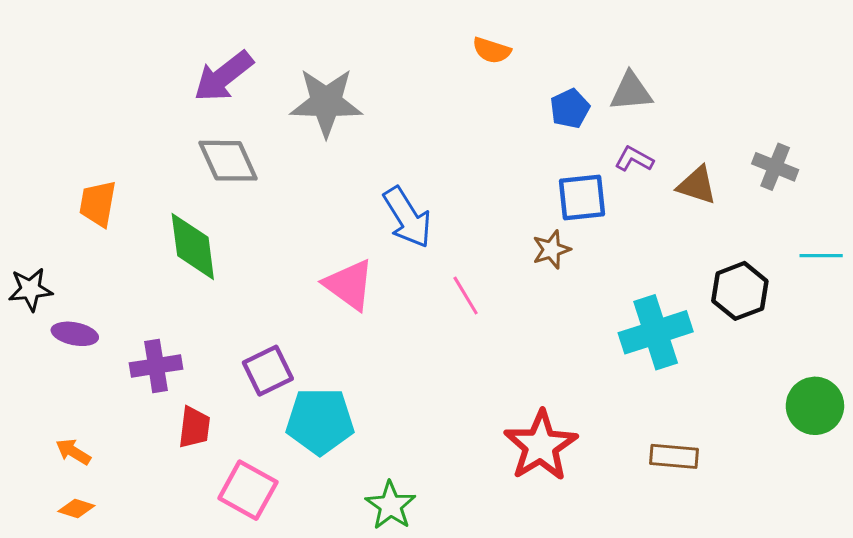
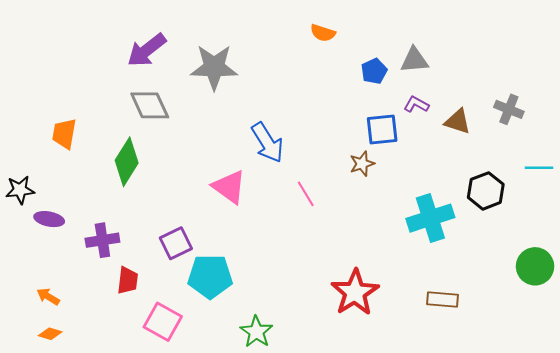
green diamond: (193, 246) -> (127, 162), turned 39

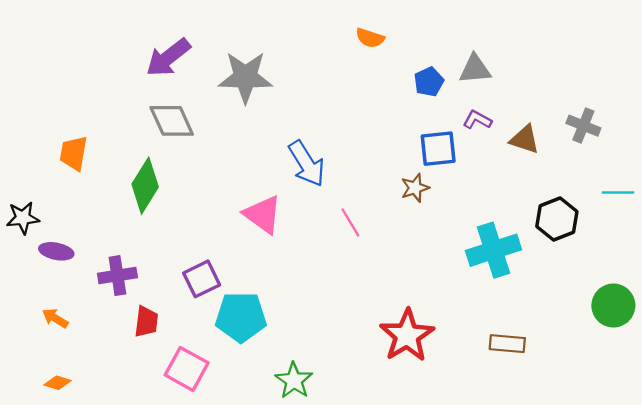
orange arrow: (48, 297) -> (55, 318), moved

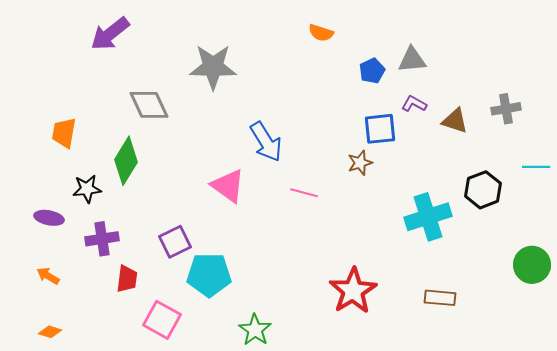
purple arrow: (168, 58) -> (110, 34), moved
gray cross: (583, 126) -> (506, 109), turned -32
black star: (23, 218) -> (87, 189), moved
pink line: (350, 222) -> (304, 193), turned -44

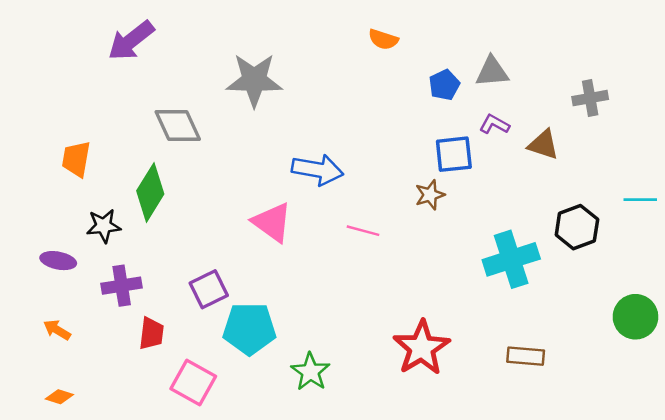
gray cross: (506, 109) -> (590, 98), moved
blue arrow: (266, 142) -> (318, 170), turned -48
green star: (255, 330) -> (310, 372), moved

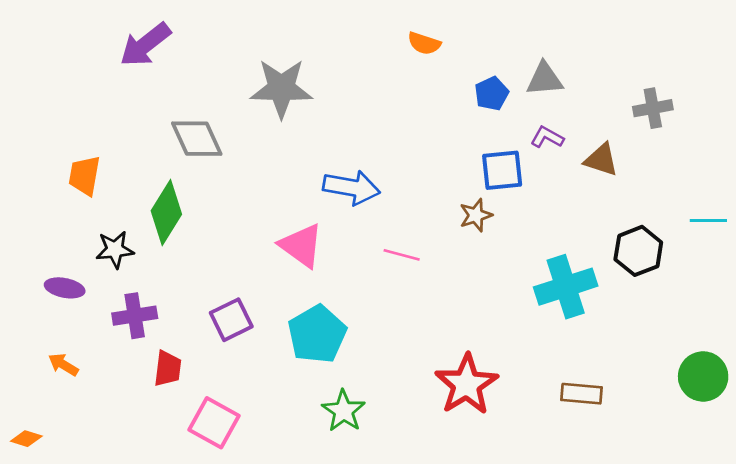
green circle: (635, 317) -> (703, 376), moved
cyan pentagon: (249, 329) -> (317, 334), moved, turned -30
orange diamond: (59, 397) -> (26, 439), moved

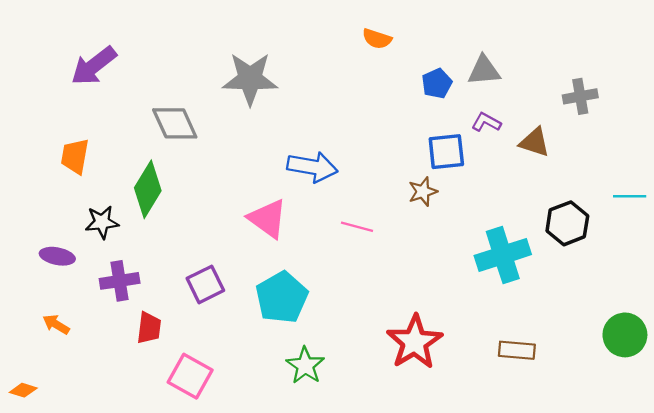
purple arrow: (145, 45) -> (94, 66), moved

